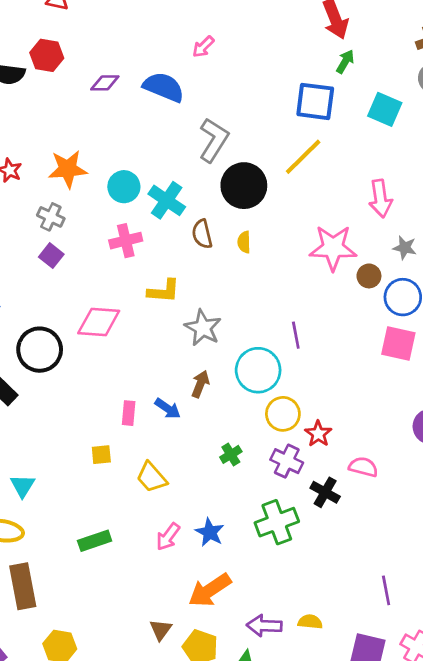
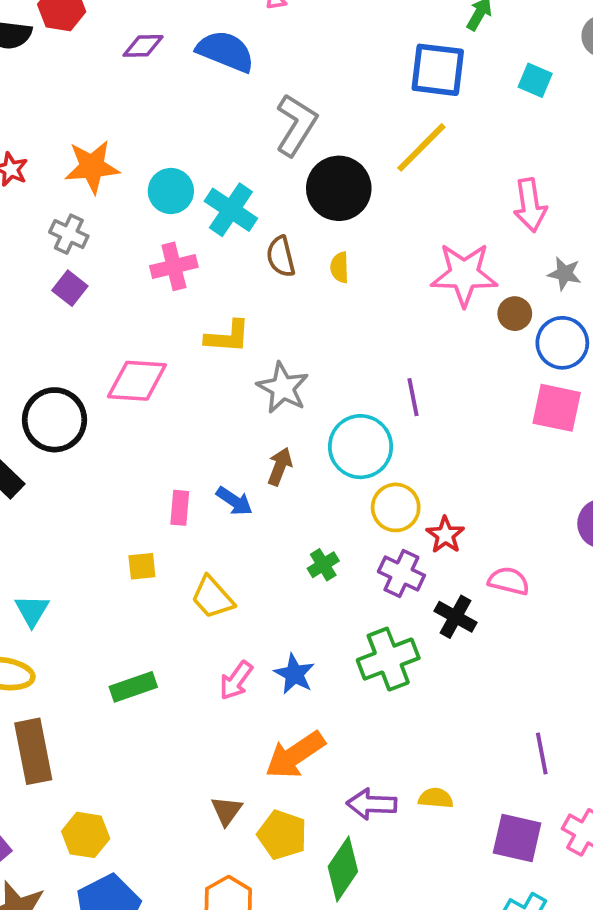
cyan square: (385, 109) -> (535, 80), size x0.7

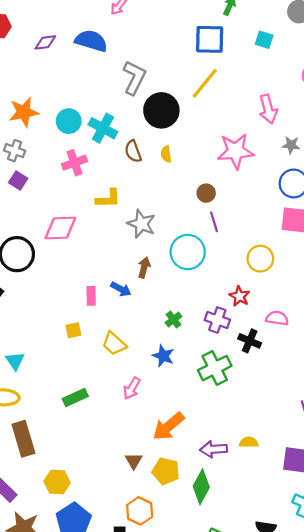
brown circle: (515, 314) -> (206, 193), moved
yellow circle: (396, 507) -> (260, 259), moved
blue star: (294, 674) -> (163, 356), moved

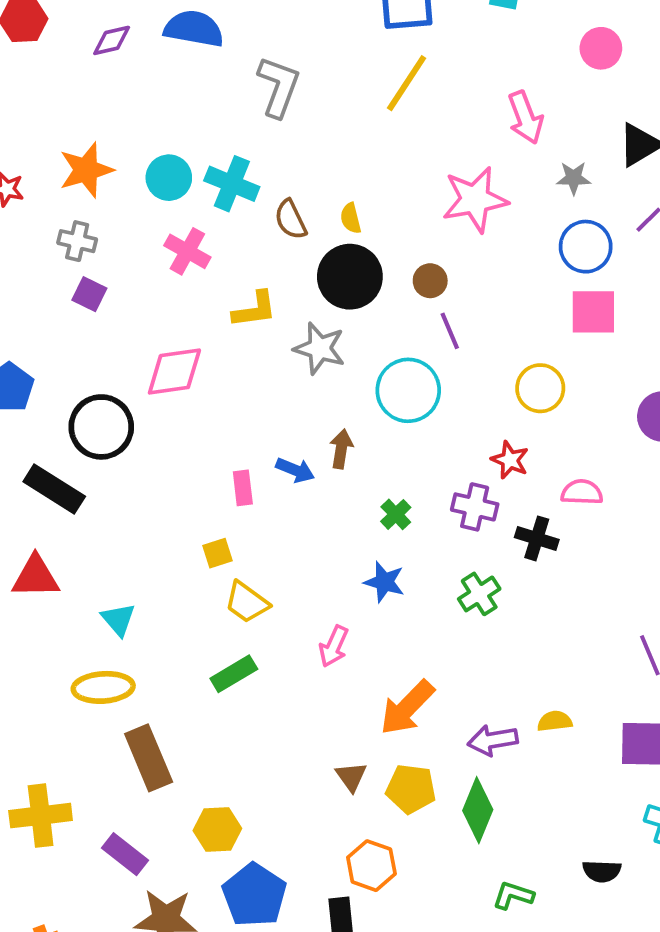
black circle: (161, 110) -> (350, 277), moved
pink cross: (75, 163) -> (187, 251), turned -35
brown arrow: (144, 267) -> (341, 449), moved
yellow trapezoid: (114, 344) -> (247, 602), moved
green cross: (215, 368) -> (479, 594), size x0.7

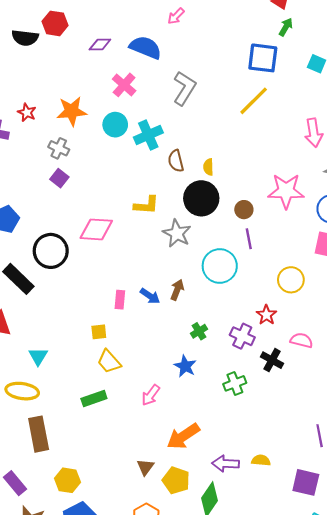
cyan cross: (232, 184) -> (148, 135), turned 32
pink star: (475, 199) -> (286, 191), moved
pink cross: (187, 251) -> (124, 85), moved

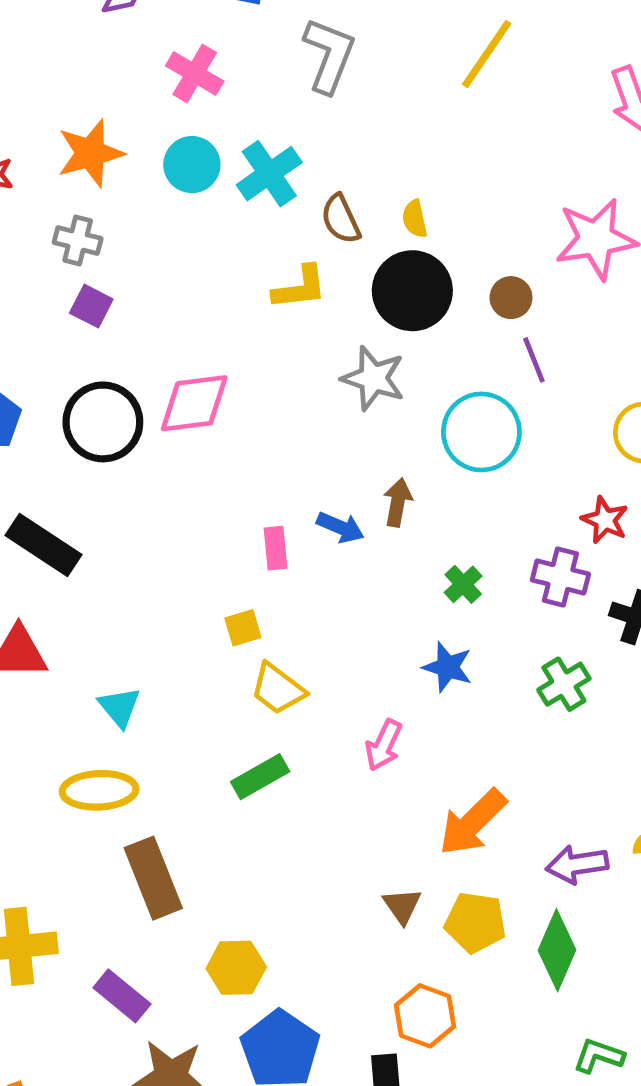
yellow L-shape: (146, 205) -> (300, 288), moved
black circle: (51, 251) -> (103, 422), moved

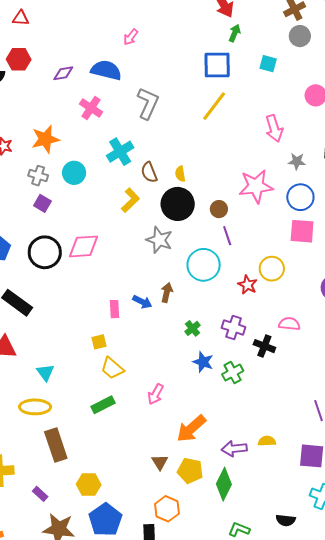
cyan circle: (192, 165) -> (74, 173), moved
yellow L-shape: (300, 288) -> (130, 200), turned -40
red star: (605, 520) -> (248, 285), moved
blue star: (448, 667) -> (203, 362), moved
purple rectangle: (122, 996) -> (40, 494), size x0.7

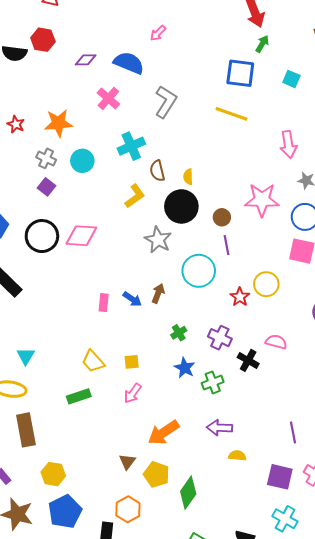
yellow line: (214, 106) -> (231, 114), turned 64
yellow square: (99, 342) -> (132, 362), moved
purple arrow: (234, 449) -> (220, 428), moved

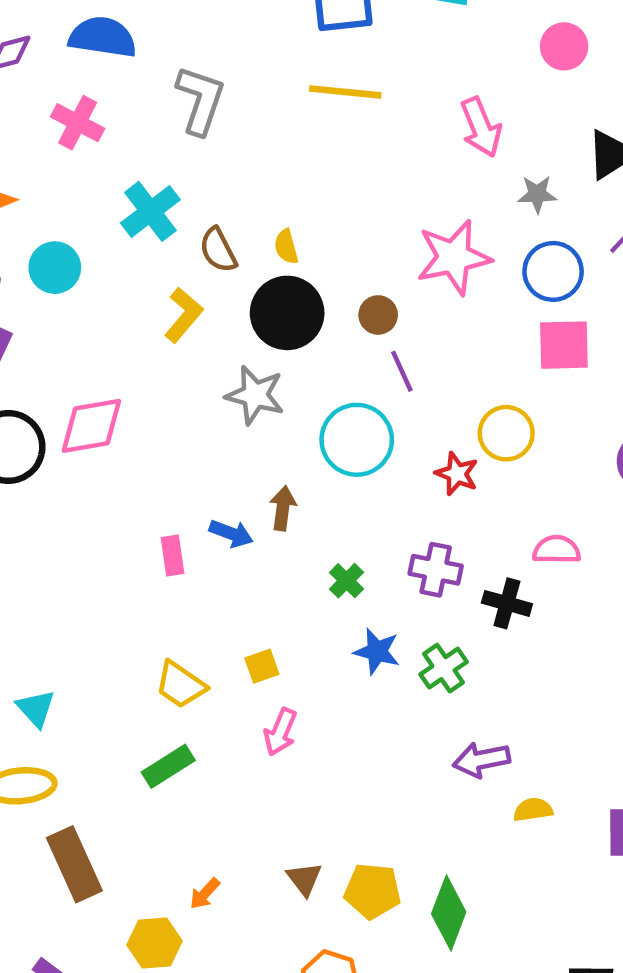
orange arrow: (163, 433) -> (205, 894), moved, size x0.5

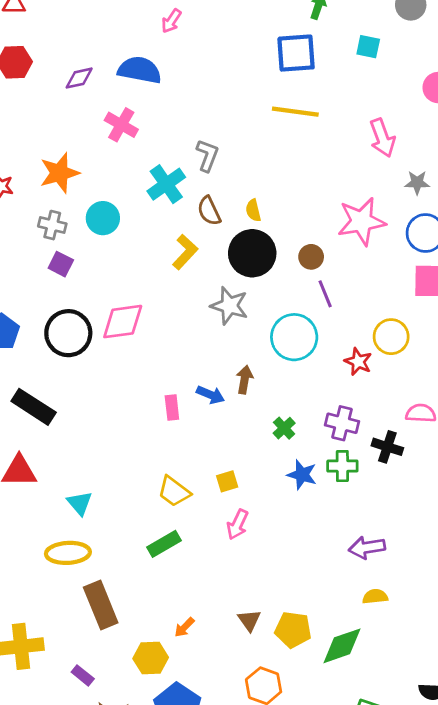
gray L-shape: (200, 100) -> (207, 155), moved, size x0.7
green cross: (444, 668) -> (342, 466), moved, turned 32
yellow semicircle: (533, 810) -> (375, 597), moved
green diamond: (449, 913) -> (342, 646), turned 48

